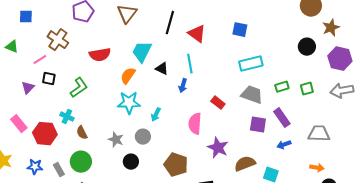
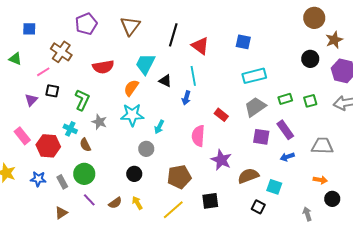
green L-shape: (79, 88) -> (82, 100), turned -30
gray trapezoid: (252, 95) -> (255, 107), turned -55
gray star: (116, 140) -> (99, 122), moved
brown pentagon: (176, 165) -> (179, 177), turned -30

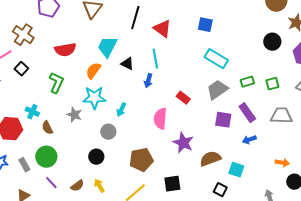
cyan rectangle: (254, 76) -> (216, 59), turned 45
black square: (52, 91) -> (21, 69), moved, turned 32
green L-shape: (82, 100) -> (56, 83), moved
gray star: (99, 122) -> (74, 115), moved
gray trapezoid: (322, 146) -> (281, 116), moved

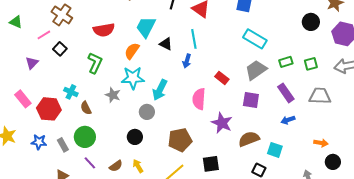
cyan arrow: (121, 110) -> (160, 90), size x1.5
purple square: (223, 120) -> (251, 100), moved

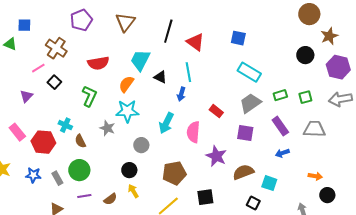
green triangle: (16, 22) -> (10, 44), moved
cyan arrow: (160, 90) -> (166, 123), moved
purple line: (90, 163) -> (84, 196), turned -56
yellow arrow: (138, 166) -> (133, 191), moved

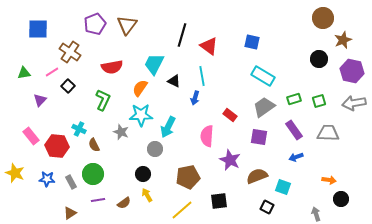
brown triangle: (125, 22) -> (127, 25), moved
blue square: (24, 25) -> (38, 29), size x1.5
green triangle: (10, 44) -> (24, 73), moved, turned -32
cyan arrow: (166, 123) -> (168, 127), moved

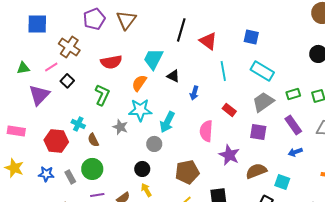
cyan line: (202, 76) -> (223, 71), moved
purple triangle: (40, 100) -> (39, 95), size x1.6
pink rectangle: (31, 136) -> (16, 131), moved, turned -42

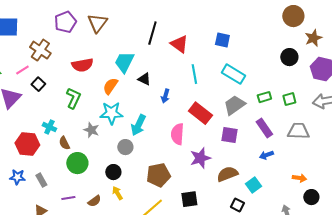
red rectangle: (229, 110) -> (200, 113), size x1.6
purple star: (229, 155) -> (200, 158), turned 30
green circle: (92, 169) -> (77, 163), moved
cyan square: (282, 182) -> (253, 185), turned 35

